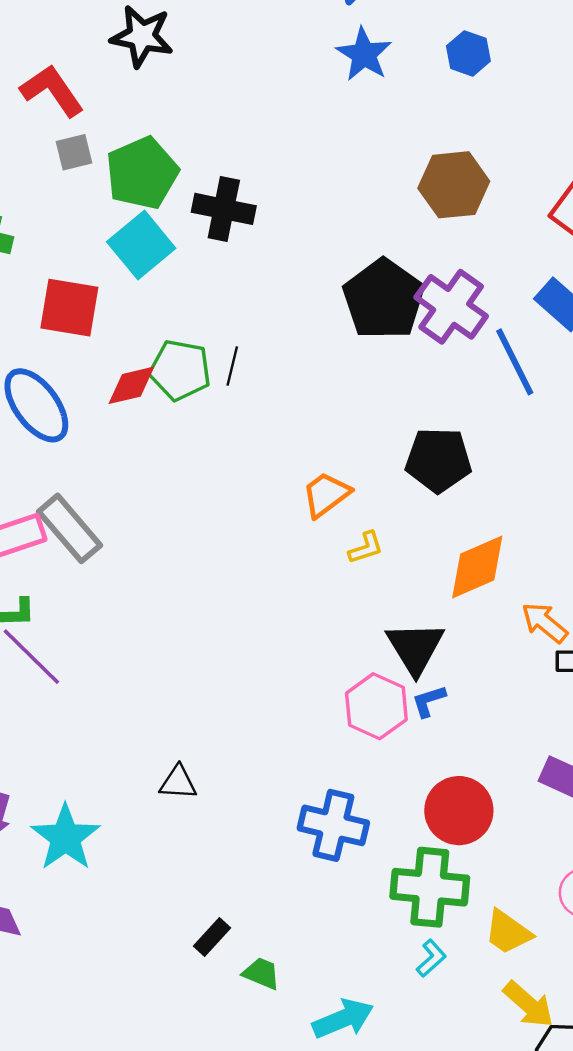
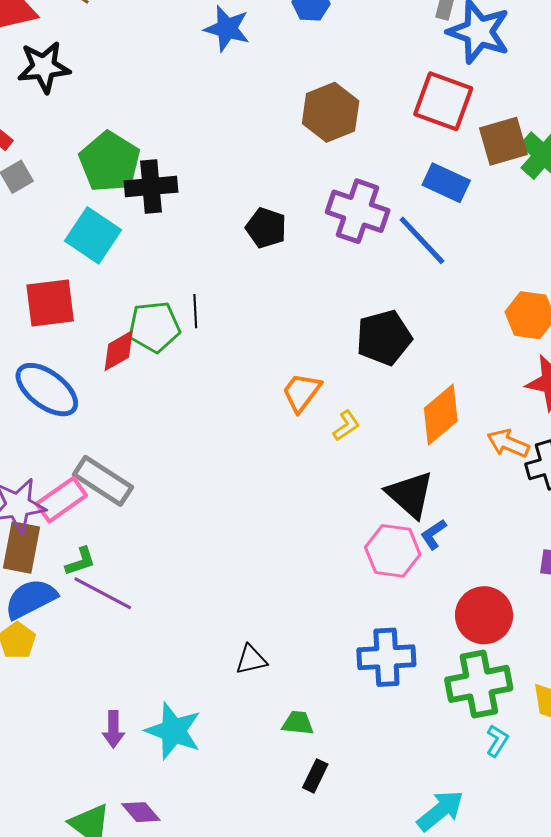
green pentagon: (142, 173) -> (110, 162), moved
black pentagon: (384, 299) -> (266, 228), moved, size x0.6
green trapezoid: (261, 973) -> (298, 723), moved

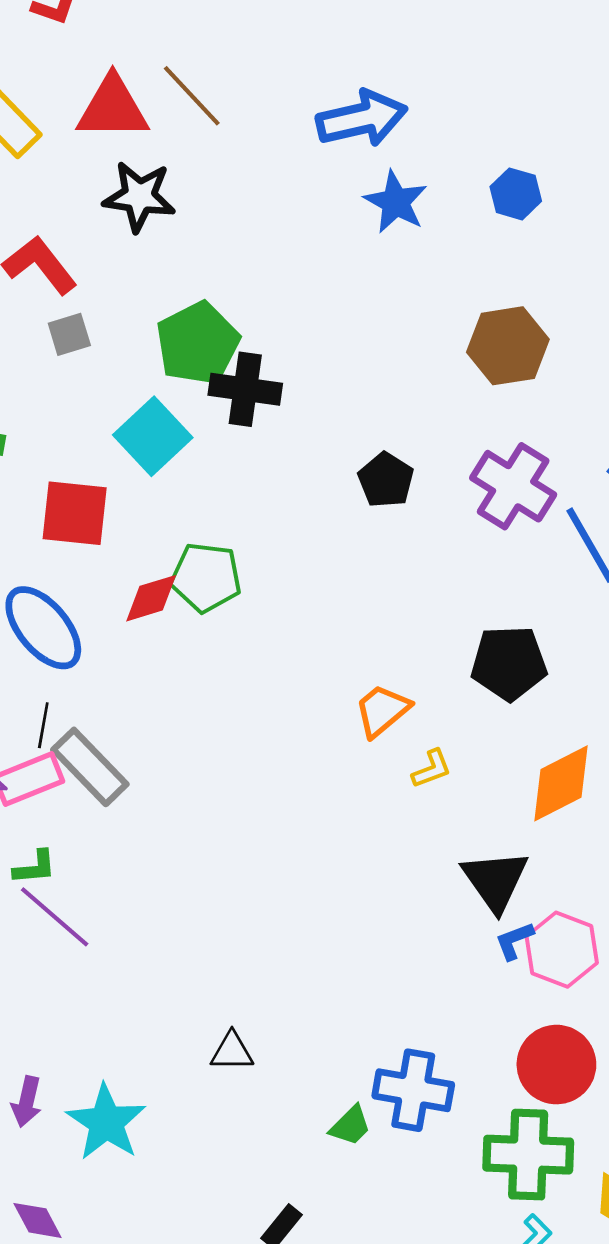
black line: (195, 311) -> (43, 725), moved
pink hexagon: (393, 551) -> (562, 950), moved
green trapezoid: (298, 723) -> (350, 1126), moved, turned 116

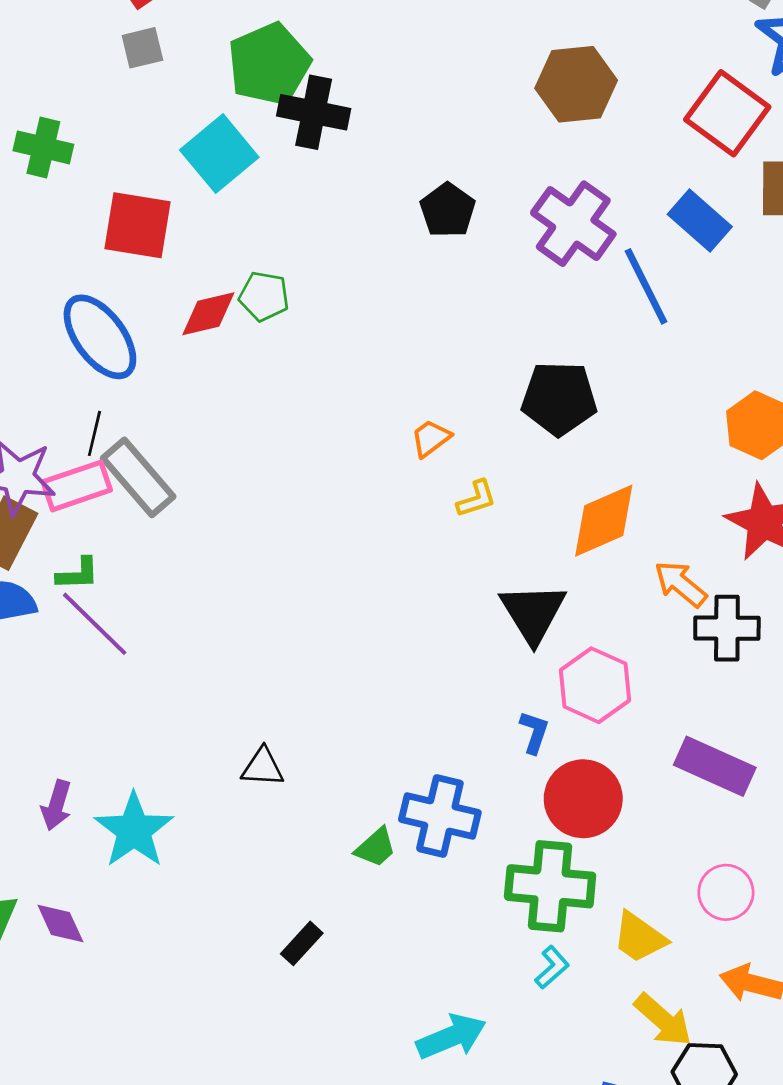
green pentagon: (206, 577) -> (264, 296), size x0.7
orange trapezoid: (382, 710) -> (431, 438), size x0.7
blue L-shape: (514, 941) -> (534, 732), moved, turned 126

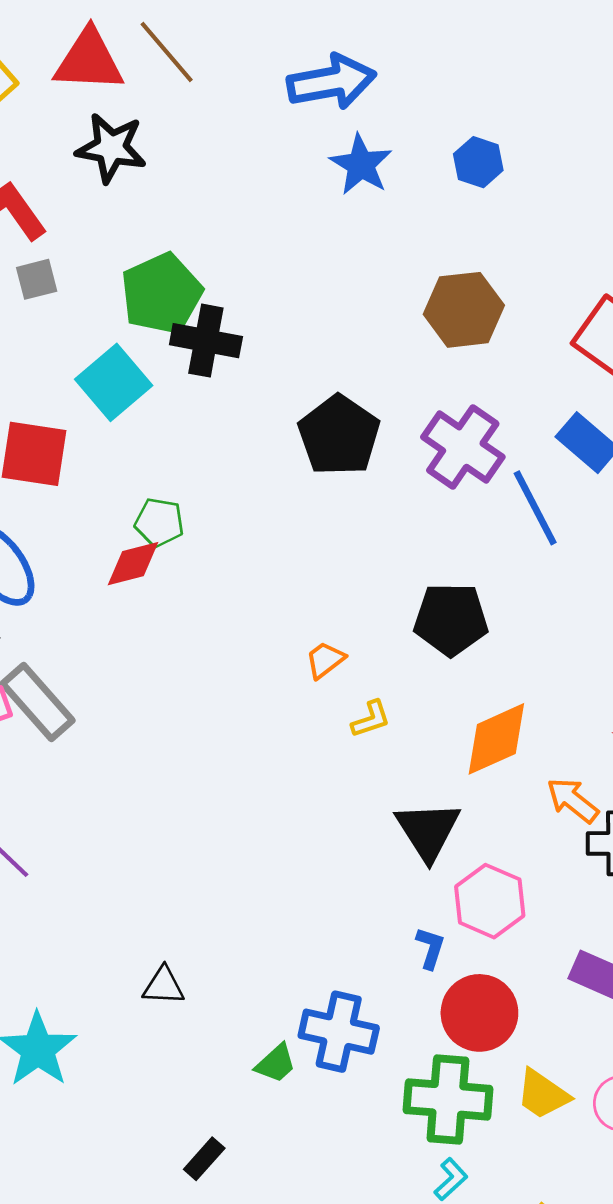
black pentagon: (448, 210) -> (339, 435), size x1.5
red diamond: (208, 314) -> (133, 564), moved
yellow trapezoid: (639, 937) -> (543, 1094), moved

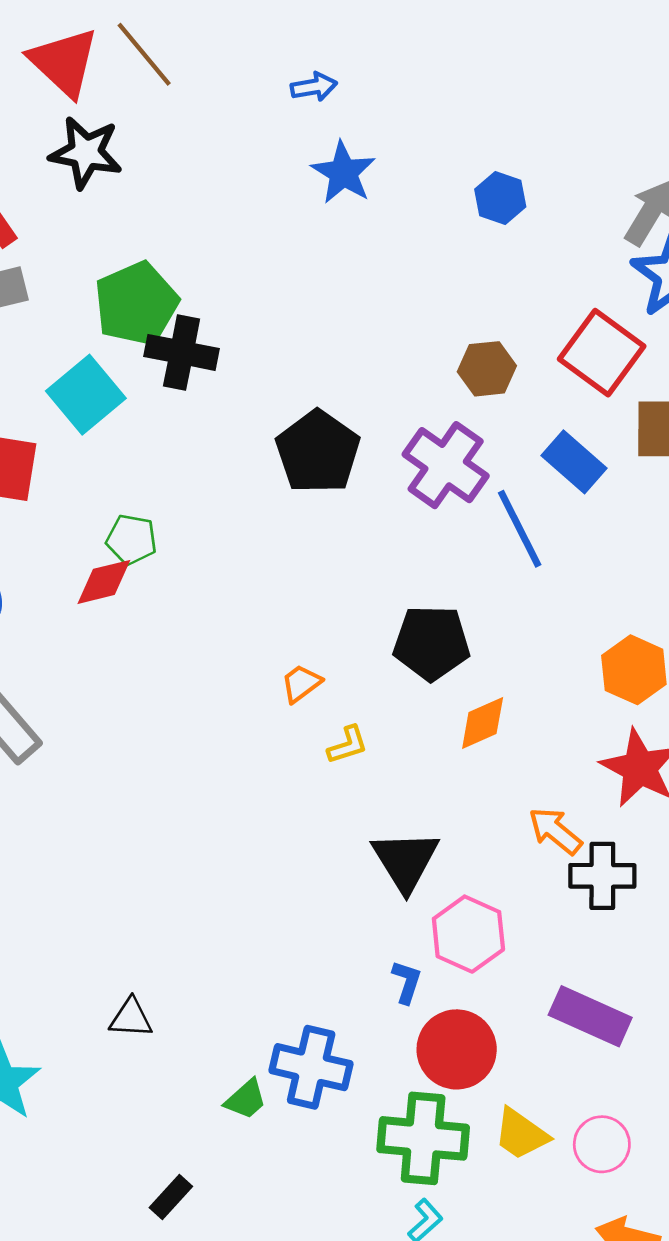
red triangle: (89, 61) -> (64, 62), turned 40
blue arrow: (331, 82) -> (314, 87), size x0.5
blue hexagon: (478, 162) -> (500, 198), moved
brown hexagon: (464, 310) -> (487, 369), moved, size x0.7
orange diamond: (496, 739) -> (483, 723), moved, size x0.7

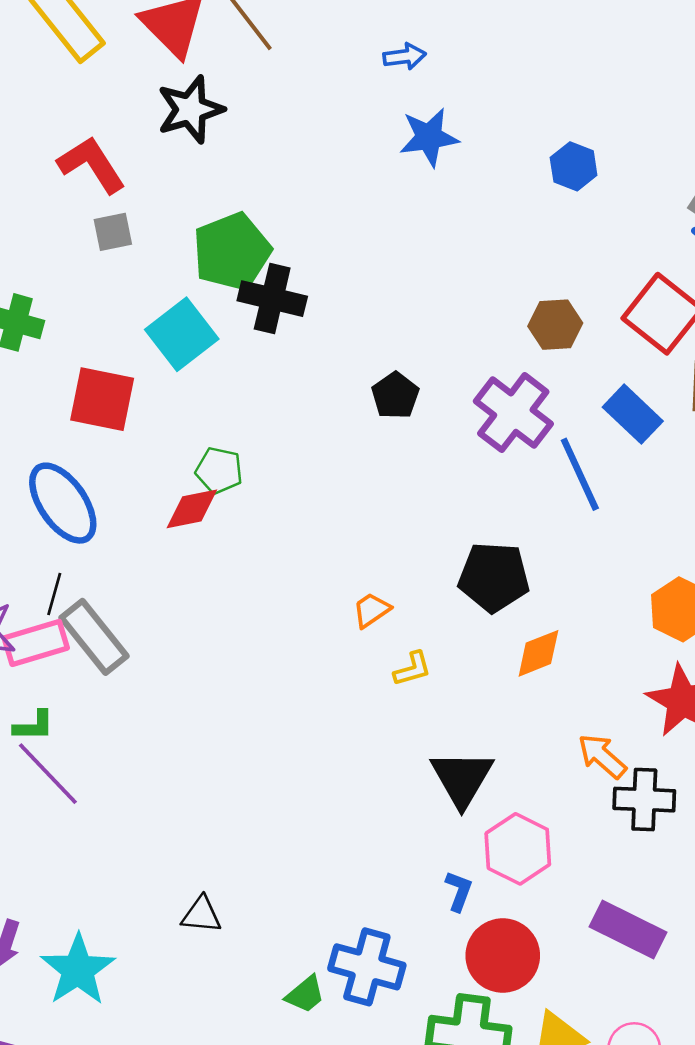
black star: (86, 153) -> (190, 109), turned -30
blue star: (343, 173) -> (429, 137), turned 30
black pentagon: (318, 452) -> (395, 396), size x0.6

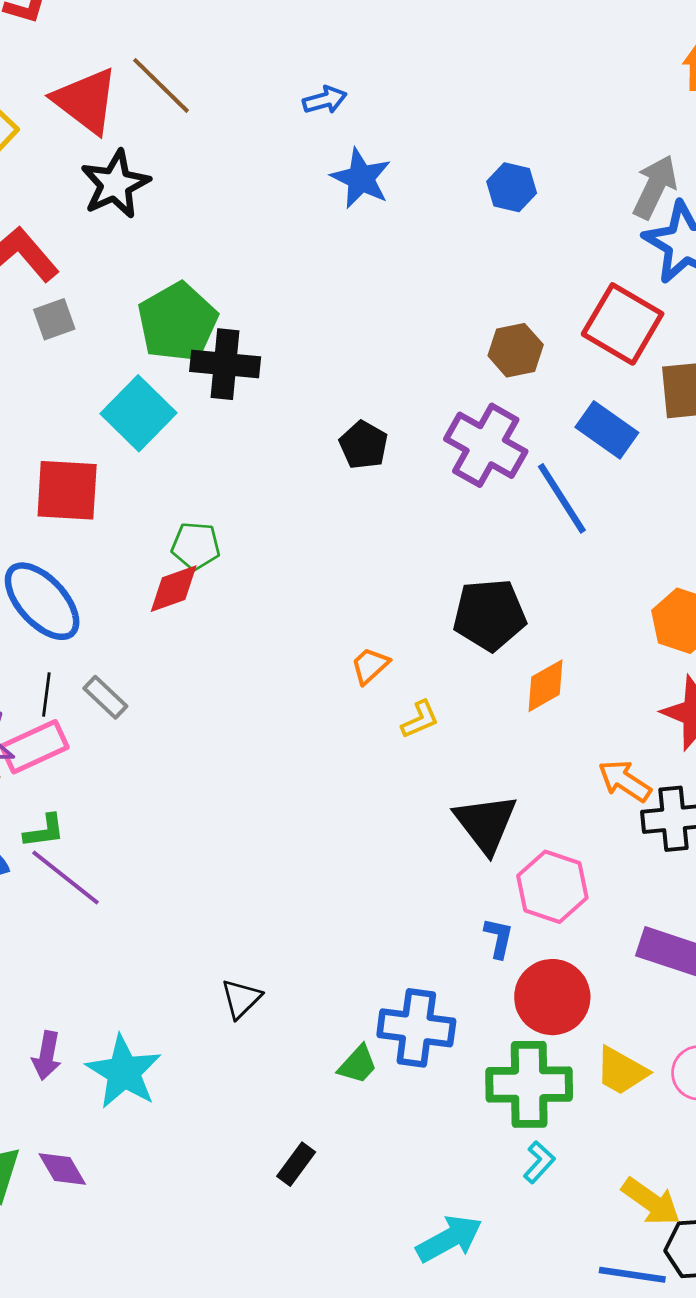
blue star: (429, 137) -> (361, 178), turned -30
gray rectangle: (94, 637) -> (105, 697), moved, size x0.6
black triangle: (201, 915) -> (241, 999), turned -42

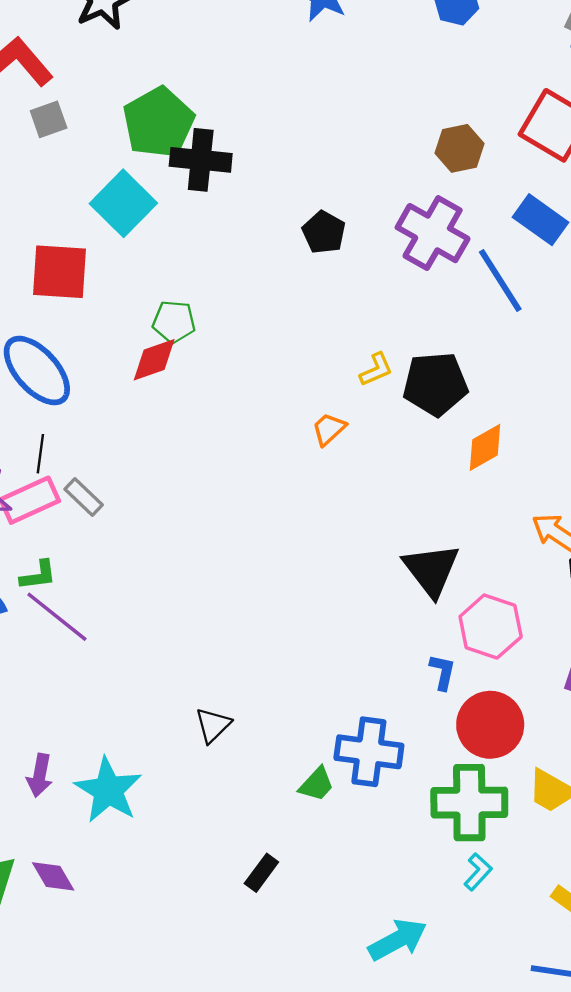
gray rectangle: (105, 697) -> (84, 497), moved
yellow L-shape: (420, 719) -> (376, 369), moved

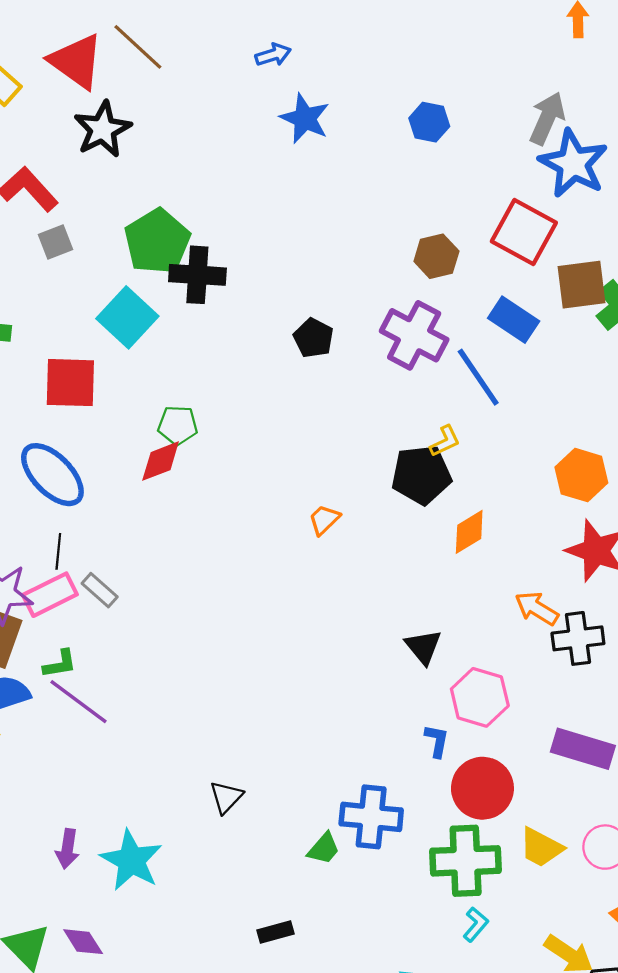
yellow L-shape: (376, 369) -> (445, 441), moved
black triangle: (431, 570) -> (423, 647), size x0.7
black rectangle: (261, 873) -> (276, 932), turned 40

